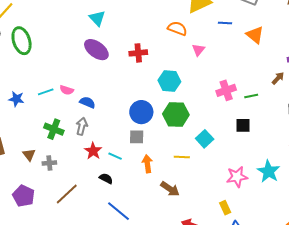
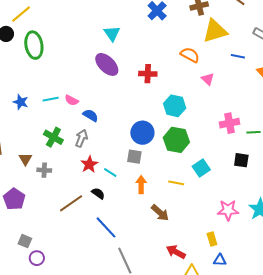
pink triangle: (198, 50) -> (208, 79), turned -32
brown line: (67, 194) -> (71, 203), moved

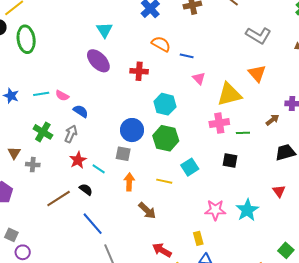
yellow triangle: (215, 31) -> (229, 94), moved
orange semicircle: (190, 55) -> (161, 44), moved
blue line: (238, 56) -> (187, 56), moved

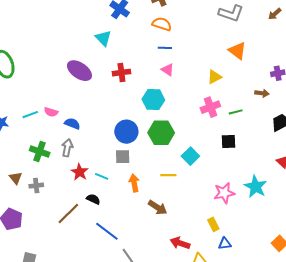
cyan triangle: (104, 30) -> (103, 38), moved
orange semicircle: (161, 44) -> (162, 24), moved
pink triangle: (199, 78) -> (168, 70), moved
yellow triangle: (229, 94) -> (214, 77), size x0.6
brown arrow: (272, 120) -> (262, 93), turned 56

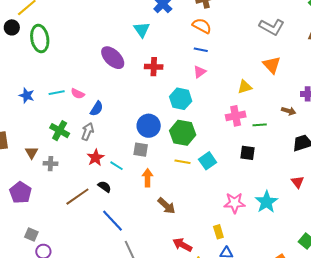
pink triangle: (168, 70) -> (200, 72), turned 40
blue semicircle: (72, 124) -> (97, 109), turned 91
yellow line: (168, 175) -> (183, 162), moved

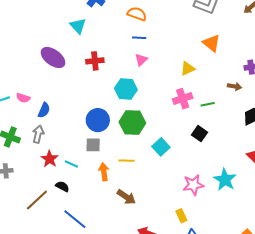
black square: (248, 153) -> (200, 134), turned 35
yellow line: (183, 162) -> (126, 161), moved

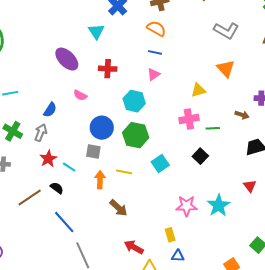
pink semicircle: (23, 98) -> (80, 95), moved

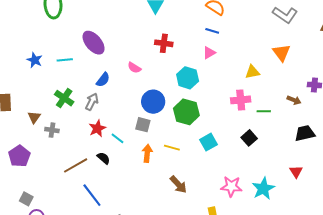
purple ellipse: (67, 59) -> (94, 43), moved
brown arrow: (118, 208) -> (178, 184), moved
blue line: (64, 222) -> (92, 195), moved

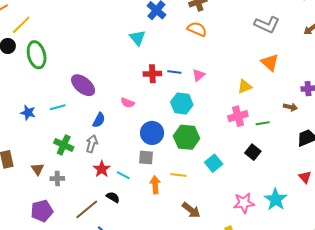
blue line: (212, 31) -> (174, 72), moved
purple pentagon: (19, 156) -> (42, 211), moved, turned 30

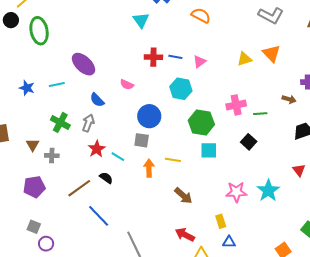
yellow triangle: (245, 87) -> (244, 59), moved
blue semicircle: (99, 120) -> (97, 100), turned 105
green hexagon: (186, 137) -> (201, 122), moved
cyan square: (214, 163) -> (209, 150), turned 36

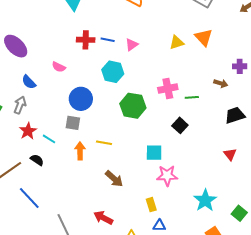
cyan square: (209, 150) -> (154, 153), moved
cyan star: (268, 191) -> (205, 200), moved
red arrow: (185, 235) -> (103, 218), moved

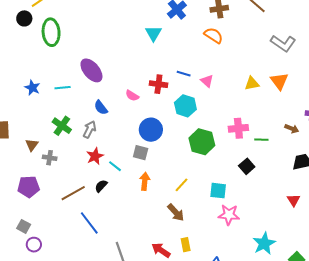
red cross: (86, 40) -> (158, 84), moved
pink triangle: (132, 45) -> (207, 81), turned -48
yellow line: (104, 143) -> (182, 185), moved, turned -63
black semicircle: (37, 160) -> (101, 186), turned -88
yellow rectangle: (151, 205) -> (186, 245), moved

